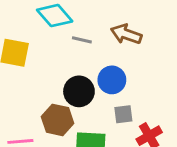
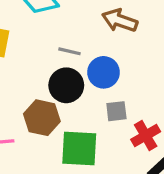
gray line: (82, 40) -> (69, 51), moved

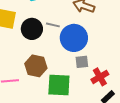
blue circle: (104, 72) -> (74, 38), size x1.4
black circle: (66, 85) -> (32, 29), moved

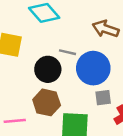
black circle: (32, 29) -> (48, 69), moved

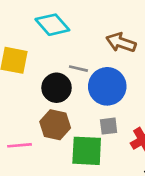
gray square: (103, 98) -> (109, 126), moved

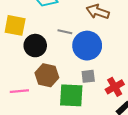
black circle: (57, 88) -> (35, 46), moved

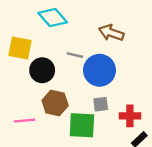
red cross: (115, 87) -> (130, 116), turned 30

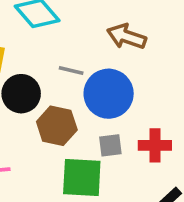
brown hexagon: (55, 103) -> (57, 126), moved
red cross: (130, 116) -> (155, 145), moved

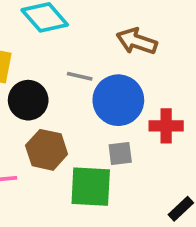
brown hexagon: (57, 126) -> (47, 150), moved
red cross: (155, 145) -> (166, 126), moved

